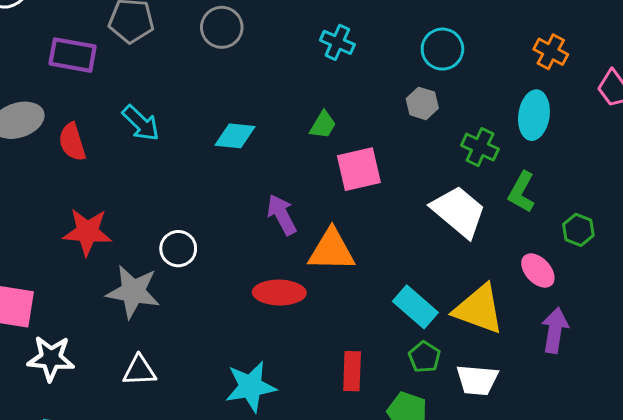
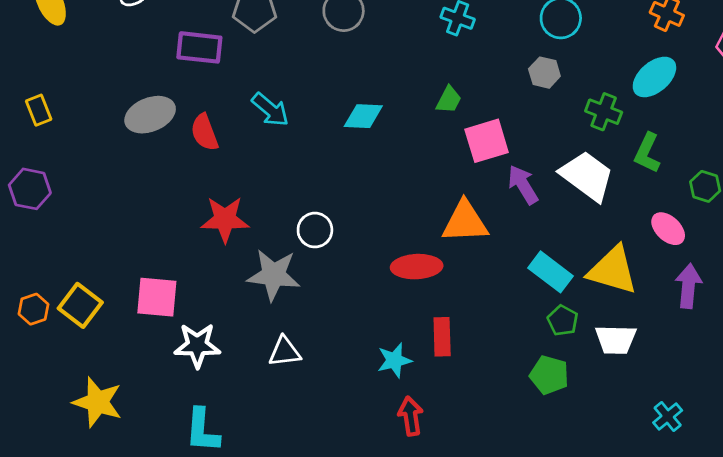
cyan ellipse: (534, 115) -> (654, 77), turned 45
purple arrow: (282, 215) -> (523, 185), moved
red rectangle: (352, 371) -> (442, 337), moved
cyan star: (251, 387) -> (394, 360), size x0.7

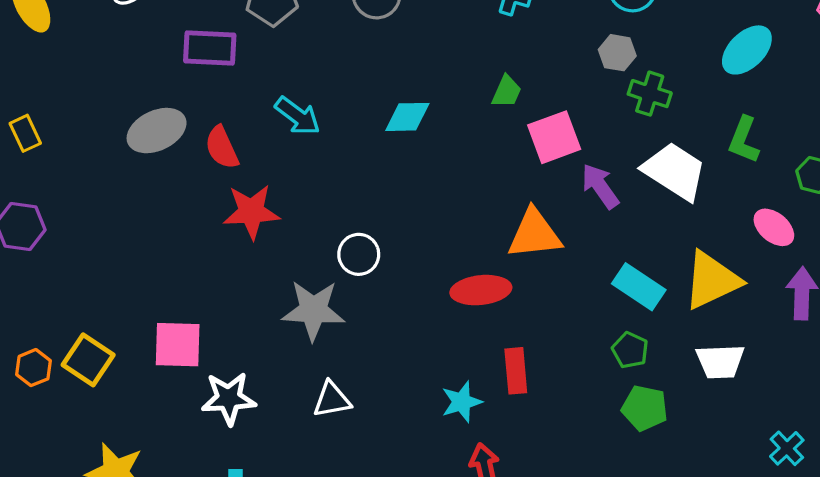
green cross: (604, 112) -> (650, 94), moved
red star: (225, 219) -> (251, 212), moved
yellow triangle: (613, 270) -> (712, 280), turned -38
green pentagon: (563, 320) -> (630, 350), moved

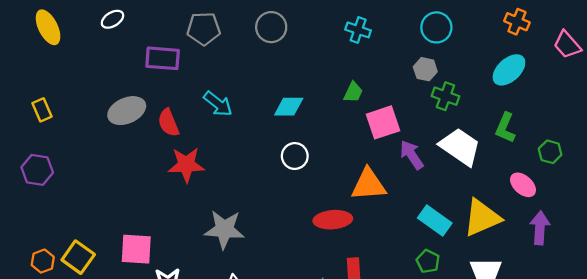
white circle: (359, 254) -> (295, 156), moved

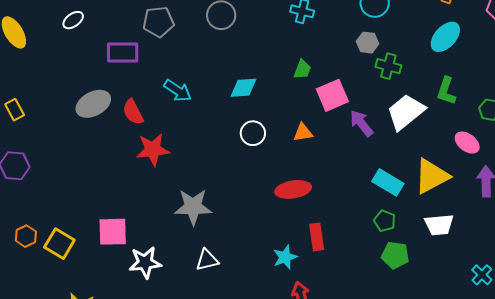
white trapezoid: (460, 147) -> (406, 112), turned -69
orange triangle: (369, 185) -> (303, 133), moved, size x0.6
orange hexagon: (43, 261) -> (26, 236), moved

